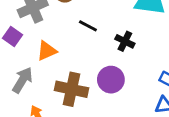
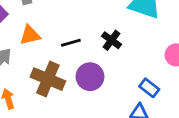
black line: (88, 26) -> (71, 43), moved, turned -54

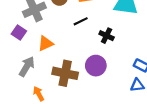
black line: (71, 43) -> (81, 21), moved

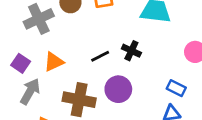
black line: (81, 21) -> (100, 56), moved
purple square: (19, 32) -> (21, 63), moved

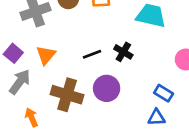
orange triangle: (54, 62) -> (46, 55), turned -30

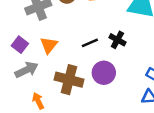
gray arrow: (20, 82) -> (27, 70), turned 30

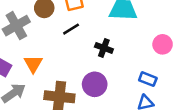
black line: (90, 43) -> (71, 29), moved

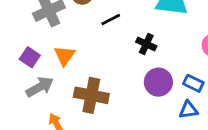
purple circle: (95, 84) -> (158, 82), moved

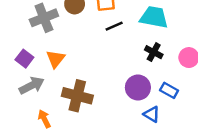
black line: (111, 20) -> (114, 26), moved
black cross: (146, 44) -> (154, 52), moved
blue triangle: (188, 110) -> (152, 114), moved, turned 36

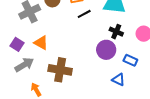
orange triangle: (56, 59) -> (41, 43), turned -35
purple circle: (138, 88) -> (106, 50), moved

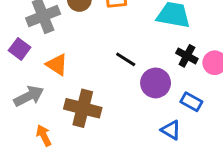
black line: (84, 14) -> (126, 59), moved, turned 56
black cross: (116, 32) -> (187, 56), moved
purple square: (17, 44) -> (20, 49), moved

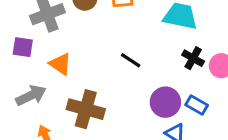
purple square: (20, 49) -> (23, 47), turned -30
purple circle: (156, 83) -> (165, 102), moved

